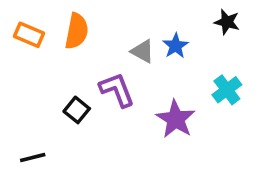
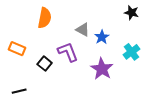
orange rectangle: (29, 35) -> (17, 49), moved
blue star: (176, 46) -> (102, 37), moved

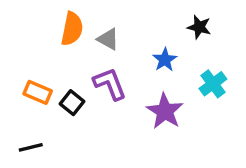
black star: (131, 13) -> (199, 27), moved
gray triangle: (83, 30) -> (108, 39), moved
orange rectangle: (17, 49) -> (38, 92), moved

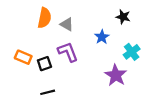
black square: (72, 103) -> (44, 64), turned 32
purple star: (165, 111) -> (116, 75), moved
black line: (31, 147) -> (48, 92), moved

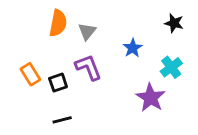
black star: (123, 17) -> (174, 23), moved
gray triangle: (67, 24) -> (87, 31), turned 40
orange rectangle: (23, 57) -> (30, 74), turned 35

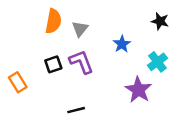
orange rectangle: (30, 74) -> (18, 82), moved
black square: (58, 83) -> (53, 64), moved
black line: (62, 120) -> (76, 110), moved

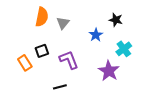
black star: (160, 21) -> (116, 20), moved
purple L-shape: (81, 62) -> (69, 60), moved
orange rectangle: (18, 82) -> (25, 63), moved

